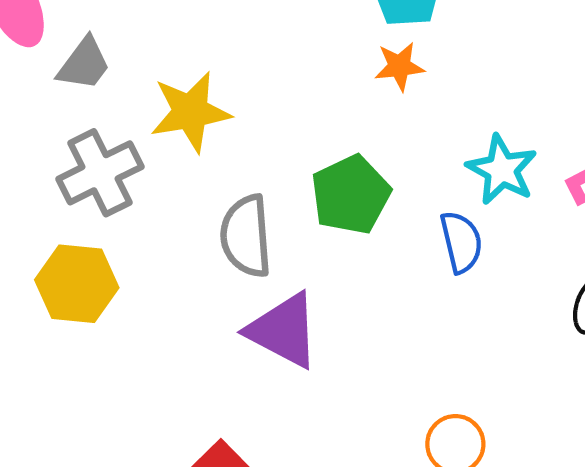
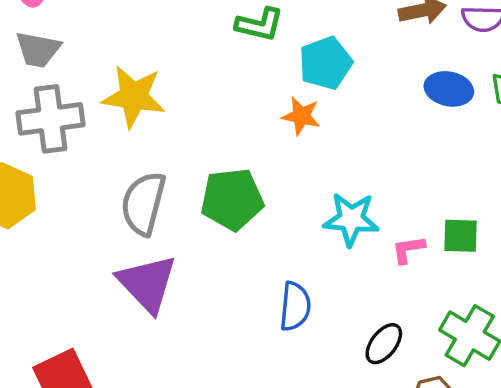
gray trapezoid: (84, 64) -> (38, 49), moved, turned 45
cyan star: (502, 170) -> (351, 219), turned 30
blue semicircle: (461, 242) -> (295, 306), moved

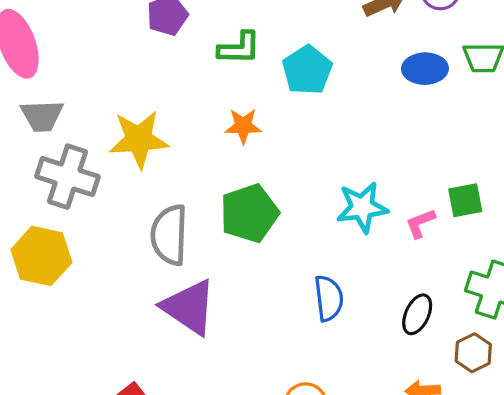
orange star: (301, 116) -> (243, 126), moved
gray cross: (51, 119) -> (67, 177), turned 38

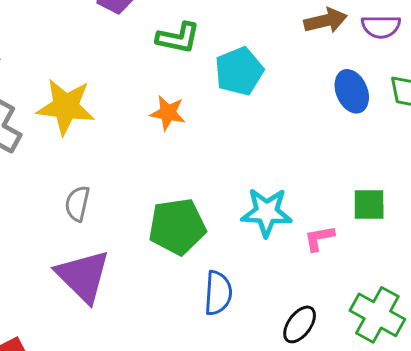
blue ellipse: (425, 69) -> (352, 91), turned 57
green square: (465, 200) -> (369, 204), moved
green pentagon: (249, 213) -> (177, 227), moved
gray semicircle: (169, 235) -> (77, 204), size x0.6

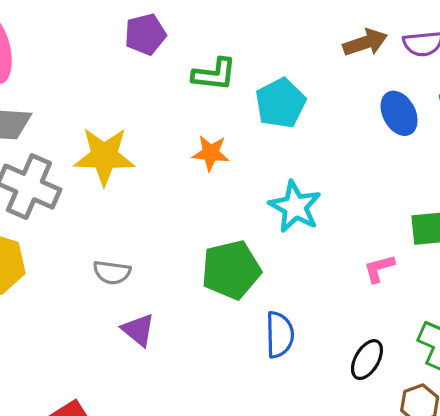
gray semicircle: (77, 204) -> (112, 272), moved, turned -90
cyan star: (267, 212) -> (295, 207), moved, turned 30
purple triangle: (83, 276) -> (138, 330), size x0.6

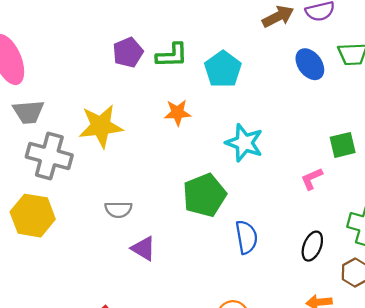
purple pentagon: (145, 34) -> (128, 52), moved

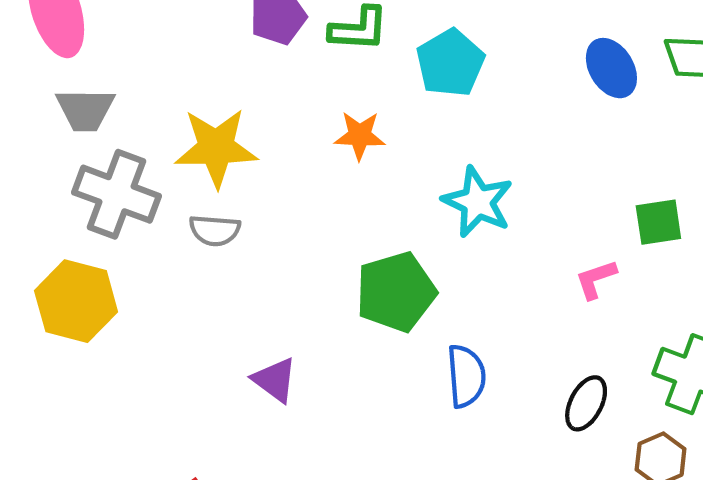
gray semicircle: (118, 209) -> (215, 230), moved

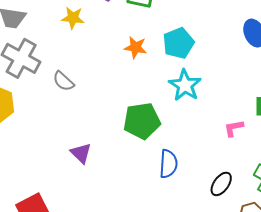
cyan pentagon: (450, 63) -> (178, 43), moved
yellow star: (216, 148) -> (73, 18), moved, size x0.6
gray semicircle: (215, 230) -> (63, 81), turned 30

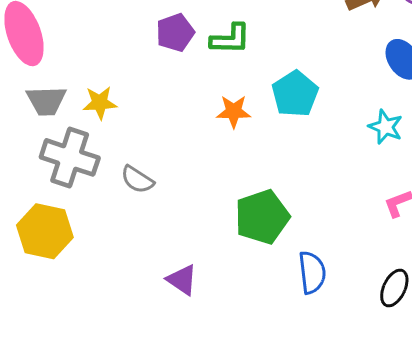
yellow star: (73, 18) -> (100, 103), moved
cyan star: (185, 85) -> (386, 127), moved, size x0.7

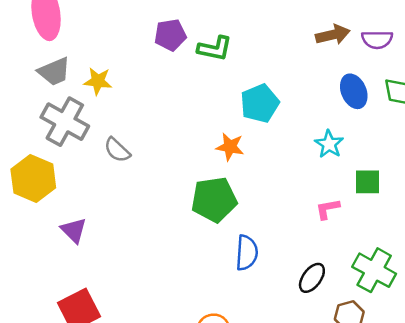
gray trapezoid: (46, 101) -> (54, 71), turned -32
orange star: (234, 111) -> (230, 147), moved
purple triangle: (182, 280) -> (74, 230), moved

